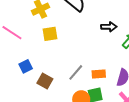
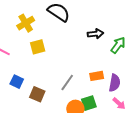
blue square: (26, 66) -> (17, 82), turned -32
orange rectangle: (99, 74) -> (97, 76), moved

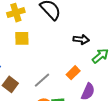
orange rectangle: (97, 76) -> (73, 73), moved, turned -48

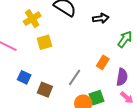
black arrow: (81, 39) -> (101, 18), moved

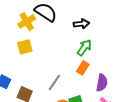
yellow cross: (32, 19) -> (27, 21), moved
green arrow: (125, 39) -> (84, 48), moved

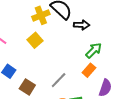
black arrow: (81, 24) -> (82, 25), moved
yellow square: (25, 47) -> (35, 40), turned -35

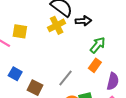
yellow cross: (41, 15) -> (57, 25), moved
yellow square: (35, 40) -> (20, 31), moved, turned -35

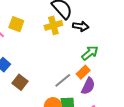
gray line: (65, 78) -> (63, 80), moved
purple semicircle: (113, 81) -> (88, 86), moved

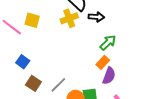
gray line: (63, 80) -> (58, 85), moved
brown square: (20, 82) -> (33, 83), moved

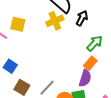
black arrow: (96, 17) -> (82, 18), turned -63
purple semicircle: (109, 76) -> (85, 78), moved

